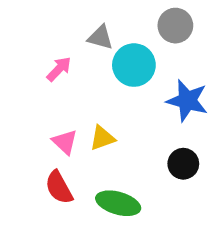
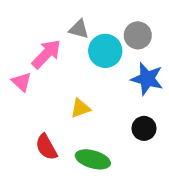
gray circle: (175, 26) -> (138, 35), moved
pink arrow: (59, 69) -> (46, 54), size x1.5
pink triangle: (65, 142) -> (22, 82), moved

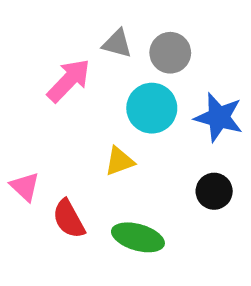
gray circle: (138, 35) -> (170, 53), moved
cyan circle: (105, 51) -> (152, 108), moved
pink triangle: (22, 82) -> (25, 187), moved

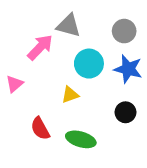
gray triangle: (117, 44) -> (69, 26), size x1.4
gray circle: (170, 53) -> (124, 31), moved
pink triangle: (25, 187) -> (14, 84), moved, turned 36

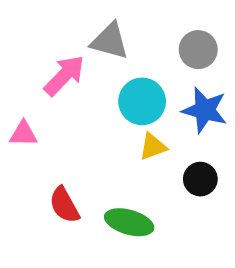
pink triangle: (14, 84) -> (23, 134), turned 42
yellow triangle: (70, 95) -> (153, 147), moved

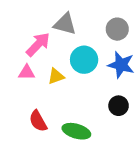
pink triangle: (23, 134) -> (27, 72), moved
yellow triangle: (153, 147) -> (56, 76), moved

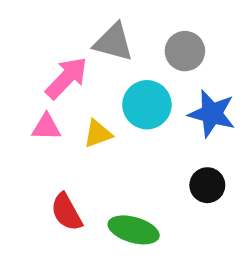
gray circle: (117, 29) -> (185, 51), moved

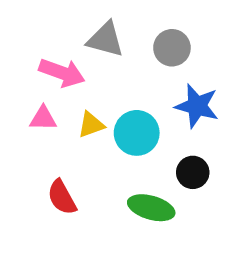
pink arrow: (66, 78) -> (62, 73), turned 66
cyan circle: (147, 105) -> (137, 133), moved
green ellipse: (134, 230) -> (151, 208), moved

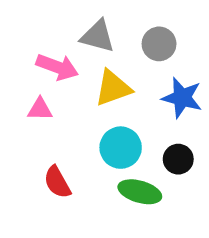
yellow triangle: (91, 125) -> (113, 88), moved, size x1.5
cyan circle: (137, 133) -> (121, 148), moved

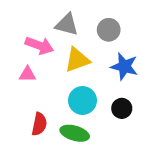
red semicircle: (57, 182) -> (39, 124), turned -140
green ellipse: (140, 192) -> (75, 133), moved

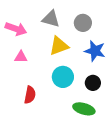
pink arrow: (39, 46) -> (16, 29), moved
green ellipse: (75, 133) -> (84, 109), moved

